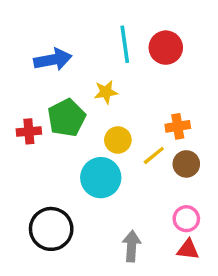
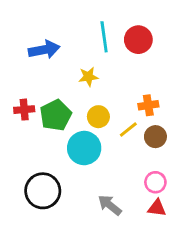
green pentagon: (67, 118) -> (56, 115), moved
gray arrow: (132, 246) -> (110, 205), turned -55

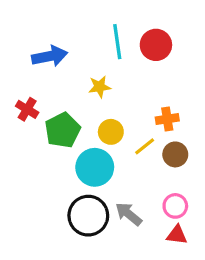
red cross: (24, 110) -> (27, 109), moved, turned 36
black circle: (43, 191) -> (88, 216), moved
gray arrow: (110, 205) -> (129, 214), moved

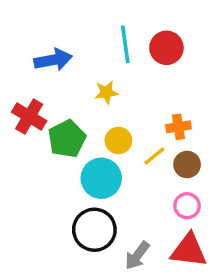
red cross: (27, 109) -> (29, 116), size x1.4
pink circle: (175, 206) -> (187, 206), moved
gray arrow: (129, 214) -> (137, 255), moved, turned -92
red triangle: (177, 235) -> (189, 250), size x1.6

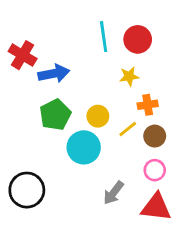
blue arrow: (53, 60) -> (54, 74), moved
yellow star: (106, 92) -> (129, 76), moved
red cross: (29, 116) -> (23, 55), moved
black circle: (94, 230) -> (27, 190), moved
gray arrow: (137, 255) -> (113, 193), moved

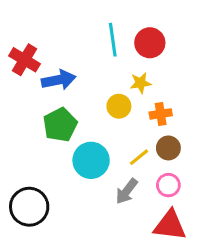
yellow circle: (98, 116) -> (119, 106), moved
yellow line: (128, 129) -> (139, 157), moved
gray arrow: (113, 193) -> (127, 191), moved

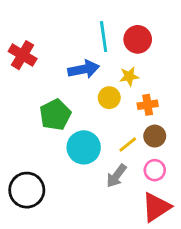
blue arrow: (59, 80) -> (84, 69), moved
red triangle: (170, 225) -> (156, 207), turned -40

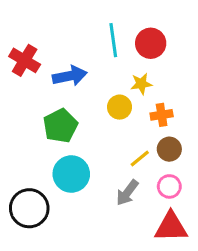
blue arrow: (84, 69) -> (70, 76), moved
cyan circle: (84, 147) -> (71, 174), moved
red triangle: (156, 207) -> (171, 227), turned 32

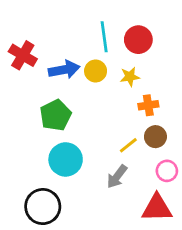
yellow circle: (120, 107) -> (96, 71), moved
pink circle: (169, 186) -> (167, 171), moved
black circle: (29, 208) -> (43, 207), moved

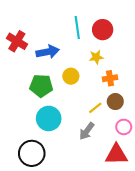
yellow circle: (96, 71) -> (71, 76), moved
green pentagon: (56, 115) -> (41, 86), turned 30

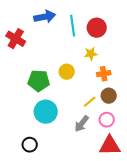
blue arrow: (48, 52) -> (45, 17), moved
pink circle: (124, 127) -> (107, 120), moved
black circle: (32, 153) -> (30, 145), size x0.6

